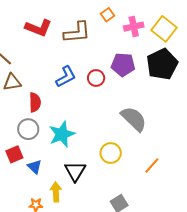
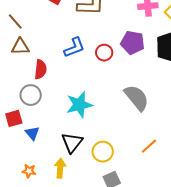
cyan star: (62, 134) -> (79, 105), moved
yellow circle: (111, 153) -> (103, 152), moved
yellow arrow: (56, 192) -> (60, 168), moved

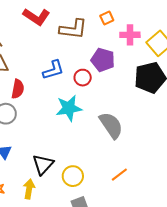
purple pentagon: (133, 43) -> (103, 60), moved
cyan star: (79, 105) -> (69, 108), moved

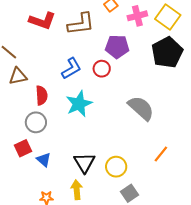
cyan star: (69, 108) -> (79, 104), moved

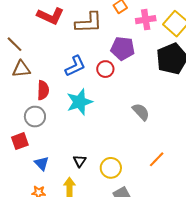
gray semicircle: (141, 108) -> (141, 112), size x0.7
blue triangle: (44, 160) -> (42, 163), moved
black triangle: (84, 163) -> (80, 161), size x0.6

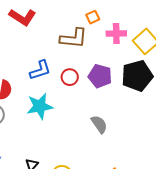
brown L-shape: (89, 23) -> (74, 38), moved
purple pentagon: (123, 48) -> (100, 76), moved

